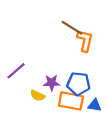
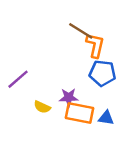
purple star: (52, 83) -> (69, 97), moved
blue pentagon: (78, 84) -> (102, 73), moved

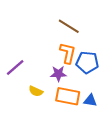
orange L-shape: (95, 45) -> (68, 53), moved
purple star: (69, 97) -> (58, 74), moved

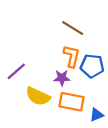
yellow semicircle: (36, 91) -> (38, 96), size x1.6
blue triangle: (90, 100) -> (96, 115), moved, turned -32

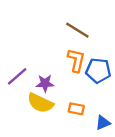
purple star: (62, 78) -> (45, 83), moved
orange rectangle: (72, 102) -> (76, 109), size x0.6

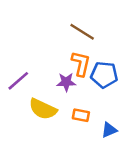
purple star: (45, 83) -> (66, 82), moved

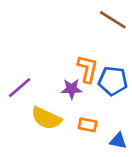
brown line: (82, 32) -> (113, 20), moved
blue triangle: (109, 130) -> (118, 141), turned 35

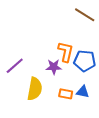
yellow semicircle: (46, 118) -> (35, 89), turned -105
blue triangle: (118, 141) -> (83, 92), moved

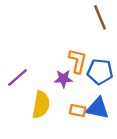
brown line: (85, 15) -> (100, 17), turned 35
blue triangle: (83, 92) -> (98, 108), size x1.5

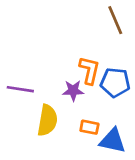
purple line: (17, 78) -> (20, 89), turned 50
blue triangle: (98, 108) -> (112, 141), moved

